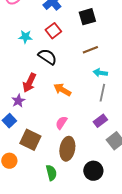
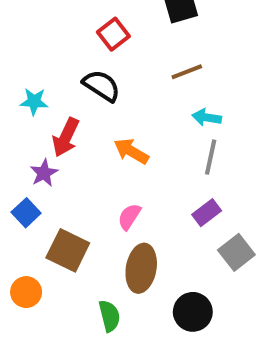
cyan star: (25, 37) -> (34, 102), moved

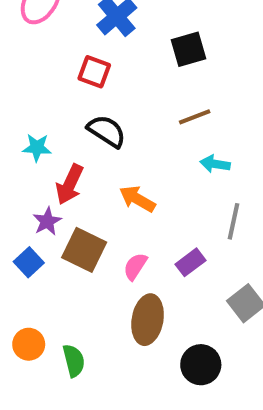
red square: (113, 34) -> (94, 72), moved, turned -32
gray line: (211, 157) -> (234, 221), moved
purple rectangle: (207, 213) -> (191, 262), moved
brown square: (68, 250) -> (84, 250), moved
green semicircle: (109, 316) -> (74, 361), moved

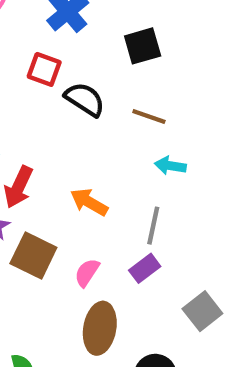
brown line: (195, 117) -> (149, 116), turned 40
black semicircle: (107, 131) -> (85, 99), moved
gray line: (234, 221) -> (153, 226), moved

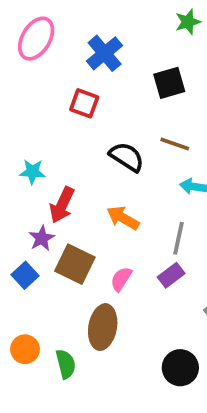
black semicircle: (85, 99) -> (127, 157), moved
brown ellipse: (100, 328) -> (103, 327), moved

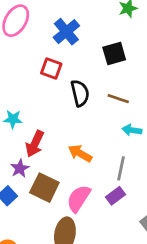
black semicircle: (127, 157) -> (80, 93), moved, turned 44
pink semicircle: (121, 279) -> (79, 198), size x1.5

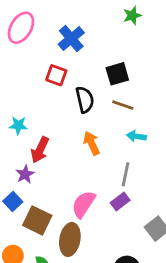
black square: (114, 53) -> (117, 74), moved
orange arrow: (80, 153) -> (92, 143), moved, turned 35
brown square: (44, 188) -> (37, 220), moved

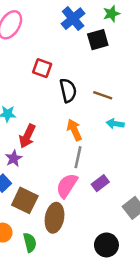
blue cross: (71, 39) -> (73, 19), moved
black square: (117, 74) -> (98, 40), moved
gray line: (126, 174) -> (78, 157), moved

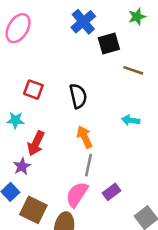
green star: (111, 14) -> (137, 17), moved
red square: (42, 68) -> (33, 90), moved
brown line: (103, 95) -> (133, 70), moved
cyan arrow: (115, 124) -> (131, 120), moved

